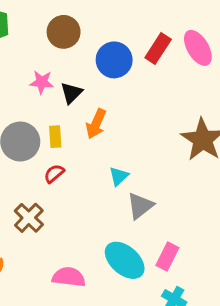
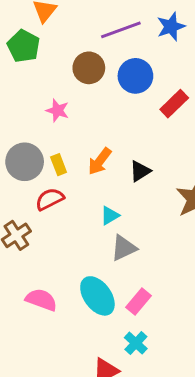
blue circle: (114, 60) -> (135, 76), moved
black triangle: (71, 93) -> (140, 171), moved
yellow rectangle: (55, 137) -> (59, 165), turned -30
red semicircle: (54, 173) -> (50, 199), size x1.4

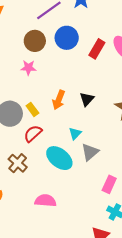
pink star: (57, 110) -> (28, 68), moved
cyan ellipse: (97, 296) -> (59, 158), moved

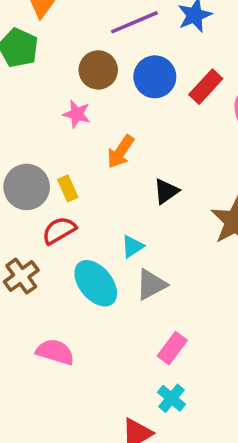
red rectangle: (97, 49) -> (206, 87), moved
orange arrow: (59, 100) -> (121, 152), moved

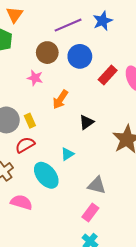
red rectangle: (206, 87) -> (108, 75), moved
gray triangle: (151, 285) -> (97, 185), moved, turned 42
pink semicircle: (55, 352) -> (21, 202), moved

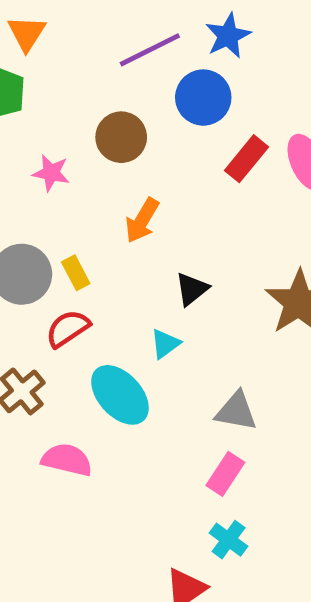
brown circle: (47, 53) -> (121, 137), moved
blue circle: (80, 56) -> (203, 98), moved
pink star: (35, 78) -> (51, 173), moved
black triangle: (87, 122) -> (192, 289), moved

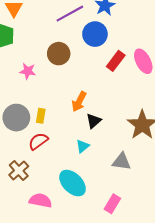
orange arrow: (142, 220) -> (79, 102), moved
yellow rectangle: (76, 273) -> (41, 116), turned 40
cyan ellipse: (120, 395) -> (73, 183), moved
gray triangle: (236, 411) -> (122, 162), moved

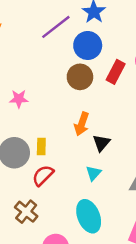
brown circle: (59, 54) -> (80, 77), moved
cyan ellipse: (73, 183) -> (89, 216), turned 32

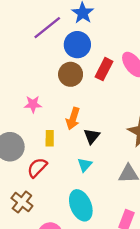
pink star: (19, 99) -> (33, 104), moved
yellow rectangle: (41, 147) -> (50, 138), moved

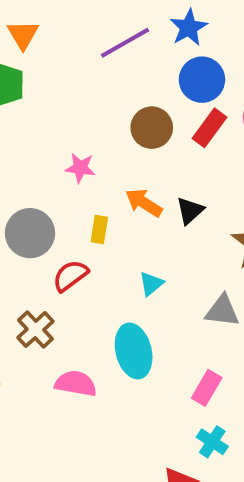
blue circle: (77, 45) -> (202, 80), moved
orange arrow: (73, 119) -> (144, 203), turned 95
black triangle: (92, 136) -> (190, 211), moved

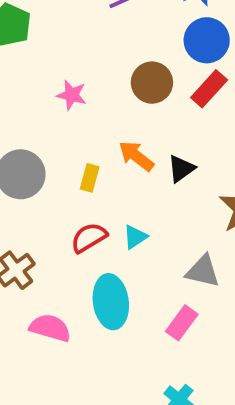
pink star: (80, 168) -> (72, 95), moved
red semicircle: (70, 276) -> (89, 238), moved
pink rectangle: (207, 388) -> (182, 323), moved

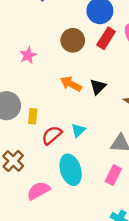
pink star: (72, 95) -> (28, 55), turned -30
yellow rectangle: (90, 178) -> (33, 116), moved
pink semicircle: (50, 328) -> (38, 191), turned -35

